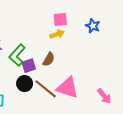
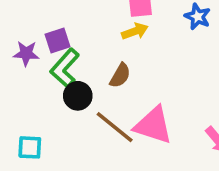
purple square: (29, 66) -> (57, 40), moved
black circle: (25, 84) -> (78, 96), moved

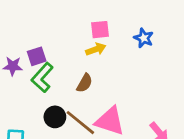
black circle: (78, 96) -> (55, 117), moved

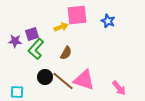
pink square: (100, 30) -> (77, 15), size x1.5
yellow arrow: (96, 49) -> (61, 27), moved

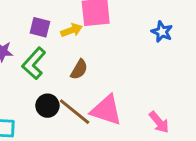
blue star: (108, 21) -> (162, 32), moved
purple square: (32, 34) -> (40, 27), moved, turned 32

